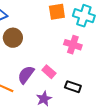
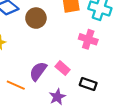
brown circle: (13, 38) -> (36, 18), moved

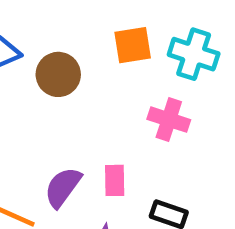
pink rectangle: (63, 68) -> (115, 180), turned 48

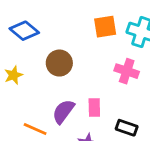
brown circle: (58, 74) -> (59, 63), moved

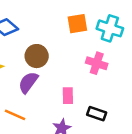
purple semicircle: (63, 112) -> (28, 82), moved

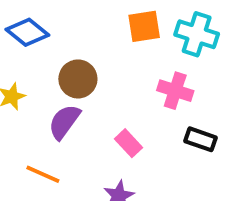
pink rectangle: (68, 96) -> (129, 143), turned -42
black rectangle: (97, 114) -> (201, 139), moved

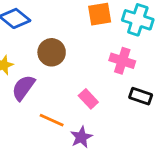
purple semicircle: (64, 122) -> (23, 88), moved
orange line: (43, 174) -> (52, 120), moved

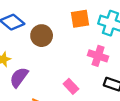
brown circle: (52, 52) -> (42, 36), moved

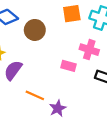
pink rectangle: (71, 86) -> (69, 66), moved, turned -32

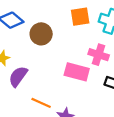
pink rectangle: (69, 66) -> (77, 72), size x1.5

